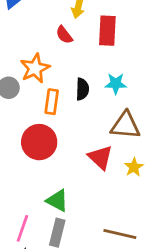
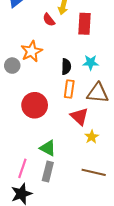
red semicircle: (64, 35) -> (49, 20), moved
orange rectangle: (52, 102) -> (69, 89), moved
yellow star: (134, 167) -> (92, 137), moved

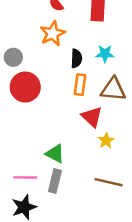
orange star: (32, 51) -> (53, 33), moved
red circle: (35, 105) -> (25, 87), moved
pink line: (22, 168) -> (25, 177), turned 72

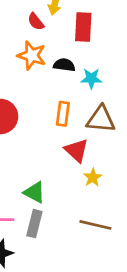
orange star: (53, 33) -> (32, 55), turned -30
black semicircle: (76, 58) -> (64, 65), moved, turned -84

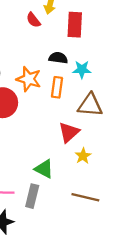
orange star: (32, 55) -> (29, 79), moved
orange rectangle: (63, 114) -> (57, 87), moved
red triangle: (76, 150) -> (69, 132), turned 35
green triangle: (34, 192) -> (44, 169), moved

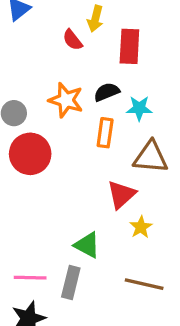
black semicircle: (58, 58) -> (107, 92), turned -30
orange star: (29, 79) -> (66, 100), moved

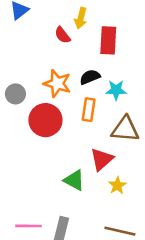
red circle: (30, 154) -> (45, 120), moved
green triangle: (87, 245) -> (74, 180), moved

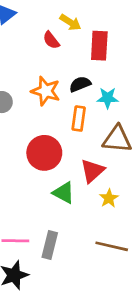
yellow arrow: (81, 18) -> (70, 22), turned -72
red circle: (45, 120) -> (44, 153), moved

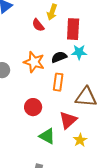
yellow arrow: (70, 22) -> (52, 12), turned 77
cyan star: (108, 98) -> (79, 52), moved
red circle: (44, 153) -> (33, 107), size x0.7

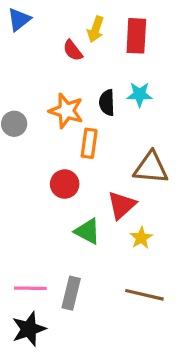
red rectangle: (73, 29) -> (136, 36), moved
black semicircle: (59, 57) -> (107, 103), turned -70
orange rectangle: (58, 82) -> (89, 143), moved

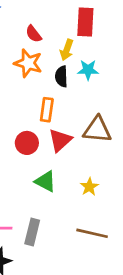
yellow arrow: (96, 29) -> (67, 50), moved
orange star: (66, 111) -> (28, 63), moved
red triangle: (122, 205) -> (60, 140), moved

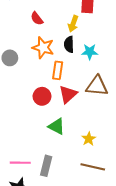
red semicircle: (34, 34) -> (37, 19), moved
orange star: (28, 63) -> (43, 48), moved
cyan star: (88, 70) -> (90, 52), moved
yellow star: (89, 187) -> (89, 139), moved

